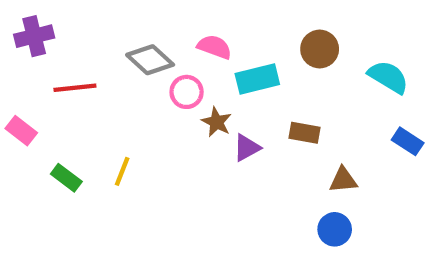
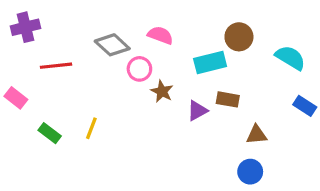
cyan rectangle: (257, 79) -> (210, 63), moved
purple triangle: (247, 148) -> (197, 111), moved

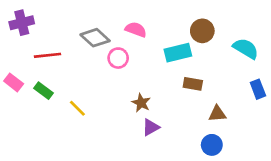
brown star: (162, 91) -> (141, 103), moved
blue rectangle: (305, 106) -> (258, 89), turned 36
purple triangle: (197, 111) -> (151, 127), moved
yellow line: (91, 128) -> (77, 108), turned -66
green rectangle: (50, 133) -> (43, 91), moved

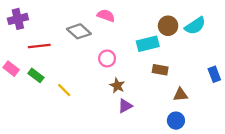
pink semicircle: (136, 30) -> (106, 16), moved
cyan semicircle: (246, 49) -> (195, 26), moved, turned 115
pink circle: (118, 58) -> (107, 58), moved

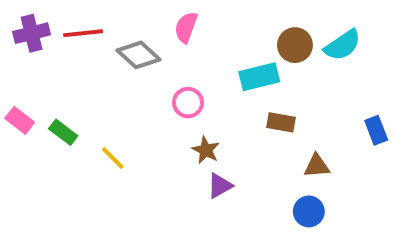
pink semicircle: (106, 16) -> (186, 27), turned -90
red line: (39, 46) -> (83, 33), moved

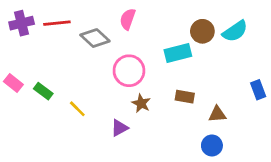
pink circle: (188, 103) -> (129, 71), size x1.5
brown rectangle: (281, 122) -> (185, 97), moved
purple triangle: (220, 186) -> (119, 128), moved

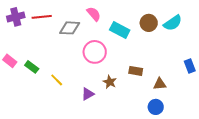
pink semicircle: (128, 19) -> (94, 14), turned 119
gray diamond: (95, 38) -> (70, 28), turned -40
cyan rectangle: (178, 53) -> (120, 30), moved, turned 42
brown star: (141, 103) -> (110, 82), moved

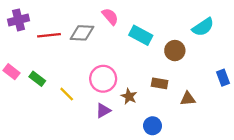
red line: (42, 17) -> (49, 35), moved
brown circle: (149, 23) -> (175, 51), moved
pink circle: (95, 52) -> (103, 79), moved
blue circle: (156, 107) -> (153, 126), moved

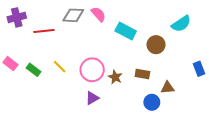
gray diamond: (82, 33) -> (73, 15), moved
yellow line: (67, 94) -> (60, 67), moved
brown star: (129, 96) -> (115, 77), moved
blue circle: (153, 126) -> (152, 102), moved

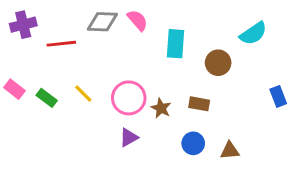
cyan rectangle: (126, 31) -> (176, 44), turned 66
brown triangle: (168, 88) -> (230, 151), moved
blue circle: (152, 102) -> (193, 143), moved

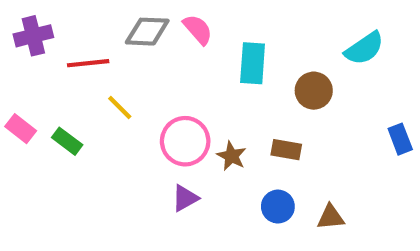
yellow line: (83, 94) -> (120, 107), moved

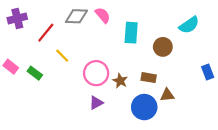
red line: (88, 63) -> (46, 33), turned -45
blue circle: (278, 207) -> (144, 107), size x1.5
brown triangle: (331, 217) -> (167, 95), moved

